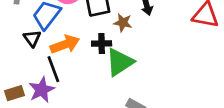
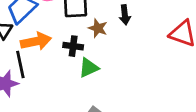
green triangle: (120, 62) -> (89, 68), size x0.7

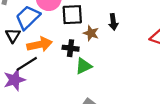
black line: (20, 65) -> (27, 64), turned 70

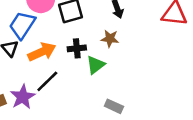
brown star: (91, 33) -> (110, 39), moved
black line: (27, 64) -> (47, 81), moved

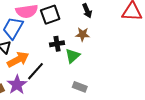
orange arrow: (42, 52) -> (18, 60), moved
gray rectangle: (114, 106) -> (80, 87), moved

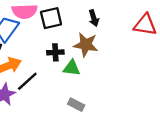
brown star: (83, 34) -> (86, 45), size x1.5
green triangle: (73, 56) -> (72, 68), turned 42

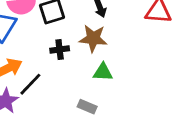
green triangle: (72, 68) -> (103, 72), moved

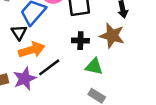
green triangle: (103, 72) -> (94, 67), moved

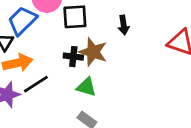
brown star: (112, 36) -> (93, 52), moved

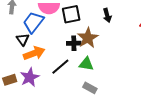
brown star: (93, 52) -> (88, 38), turned 30
black line: (36, 84) -> (60, 67), moved

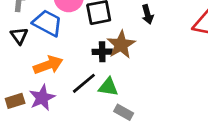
blue trapezoid: (33, 22) -> (47, 23), turned 80
black triangle: (23, 39) -> (19, 36), moved
green triangle: (86, 64) -> (108, 87), moved

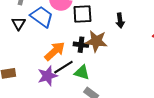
brown star: (121, 45) -> (96, 41), turned 30
orange arrow: (48, 65) -> (55, 51), moved, turned -30
purple star: (42, 98) -> (48, 76), moved

